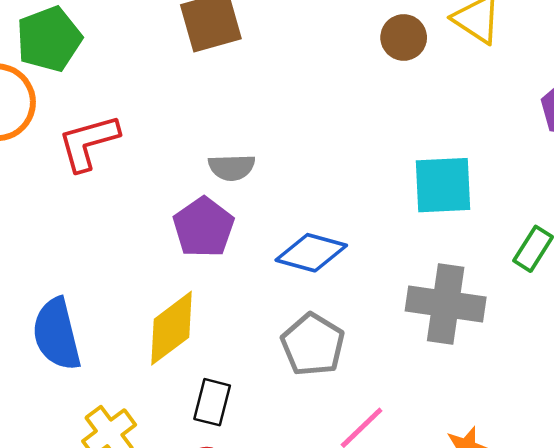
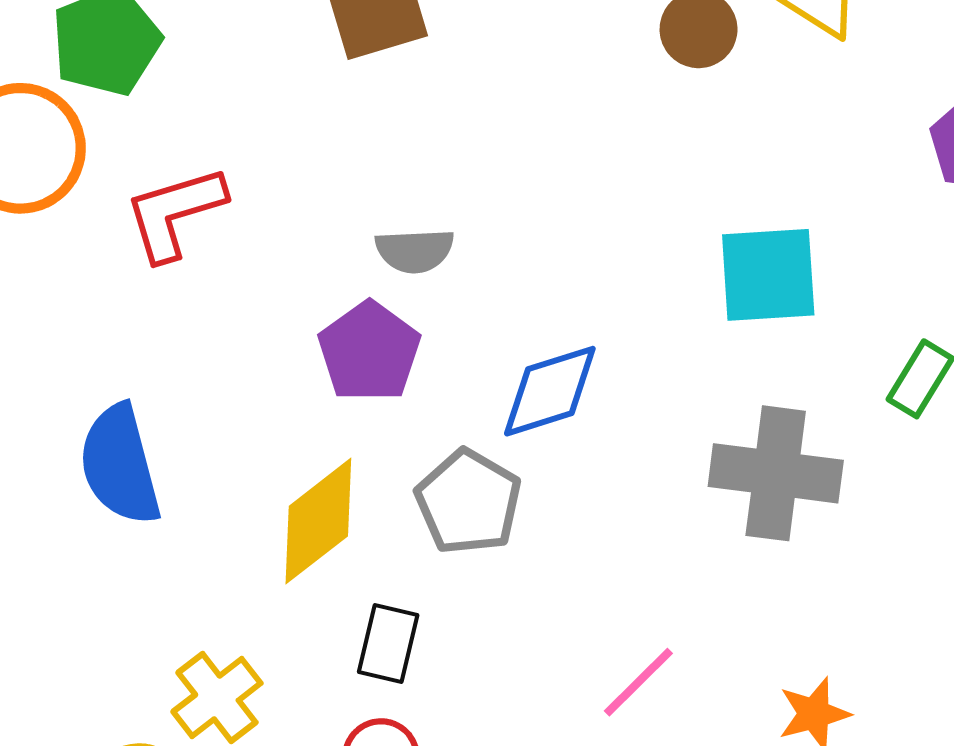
blue diamond: (311, 253) -> (550, 391), turned -32
blue semicircle: (57, 334) -> (120, 465), moved
gray pentagon: (313, 345) -> (468, 502), moved

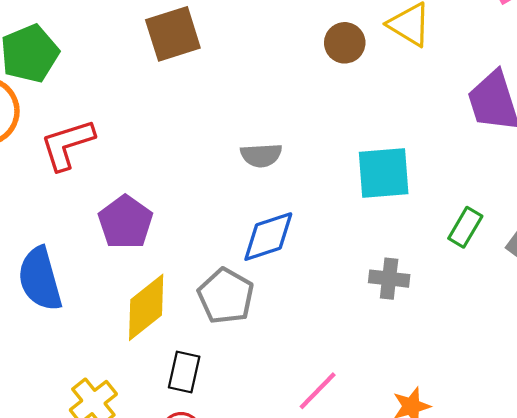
gray semicircle: (415, 251) -> (261, 155), moved
purple pentagon: (369, 352) -> (125, 222), moved
gray cross: (776, 473) -> (389, 279), size x0.6

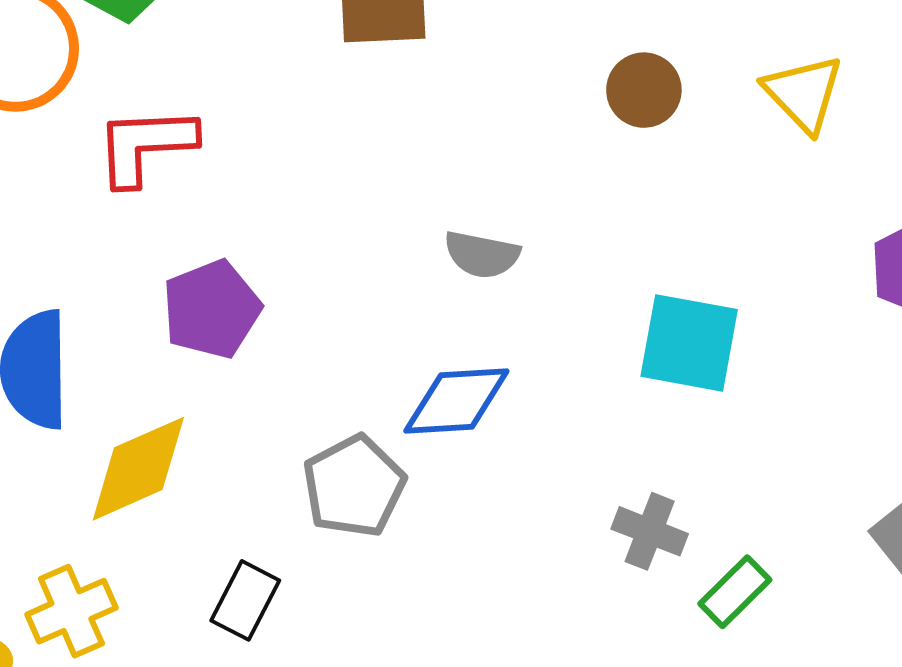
brown circle: (345, 43) -> (644, 90), moved
green rectangle: (465, 227) -> (735, 592), moved
yellow diamond: (146, 307) -> (138, 469), moved

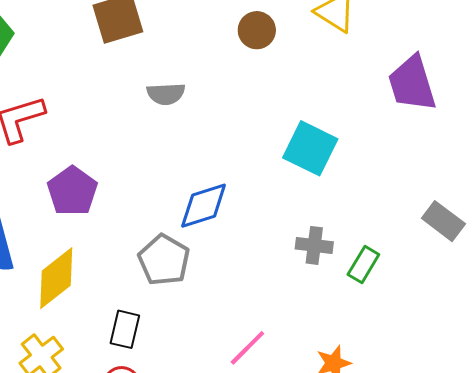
gray semicircle: (482, 255) -> (166, 94), moved
cyan square: (689, 343) -> (310, 148), turned 30

